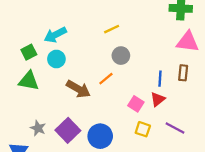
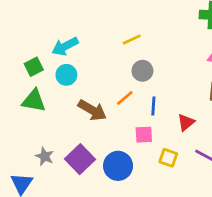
blue line: (160, 79) -> (153, 106), moved
pink square: (136, 104) -> (144, 135), moved, turned -35

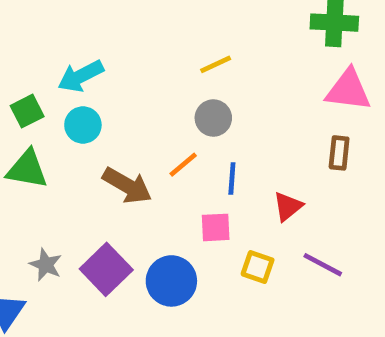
yellow line: (132, 40) -> (216, 64), moved

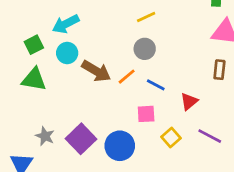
blue line: (232, 179) -> (156, 85), turned -66
brown arrow: (127, 186) -> (96, 71), moved
yellow square: (258, 267) -> (171, 137), turned 30

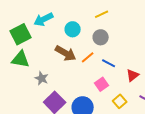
green square: (34, 45) -> (21, 34), size x1.5
cyan circle: (67, 53) -> (73, 29), moved
pink square: (146, 114) -> (102, 84), turned -32
gray star: (45, 136) -> (42, 78), moved

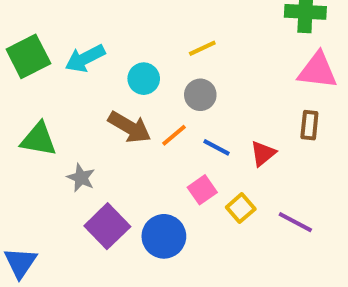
green square: (21, 34) -> (28, 56), moved
red triangle: (133, 75) -> (263, 153), moved
yellow square: (120, 101) -> (241, 208), moved

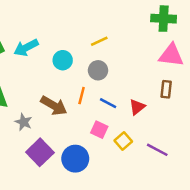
brown arrow: (130, 127) -> (54, 106), moved
orange line: (174, 135) -> (82, 96), turned -36
pink square: (202, 190) -> (99, 130), turned -30

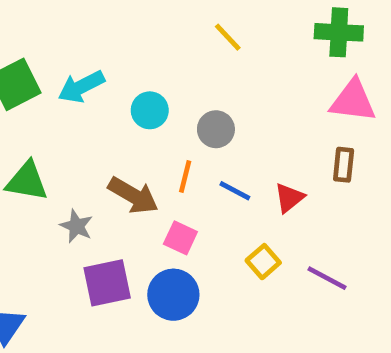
yellow line: (99, 41) -> (228, 37), moved, turned 72
pink square: (99, 130) -> (180, 238), moved
purple square: (40, 152) -> (107, 283), turned 32

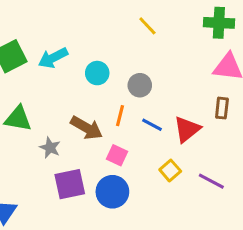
red triangle: (289, 198) -> (187, 129), size x1.4

